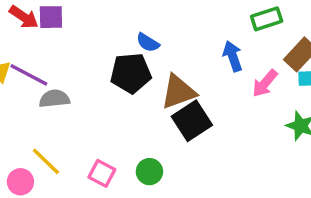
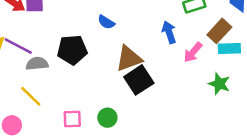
black pentagon: (131, 73) -> (72, 50), moved
yellow line: (46, 161) -> (31, 96), moved
pink square: (102, 173) -> (72, 119), turned -30

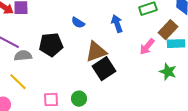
blue arrow: (169, 32) -> (117, 24), moved

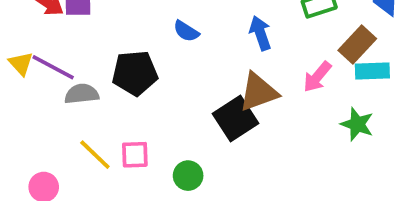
brown triangle: (96, 52) -> (258, 92), moved
yellow line: (18, 82) -> (95, 155), moved
pink square: (51, 100) -> (135, 155), moved

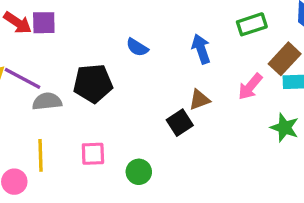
brown triangle: (258, 92) -> (199, 100), size x0.6
black square: (236, 119) -> (180, 123), size x0.7
yellow line: (95, 155) -> (41, 155), moved, turned 44

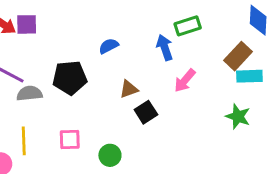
green rectangle: (252, 24) -> (188, 26), moved
blue semicircle: (137, 47) -> (109, 46), turned 120
pink arrow: (250, 87) -> (185, 81), moved
brown triangle: (199, 100) -> (129, 89), moved

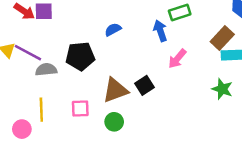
brown triangle: (129, 89) -> (115, 90), moved, size x1.6

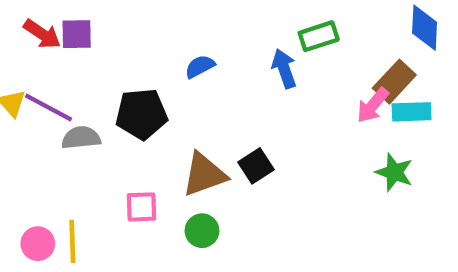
pink arrow: (177, 59) -> (373, 105), moved
yellow line: (41, 110) -> (72, 241), moved

